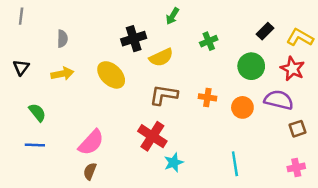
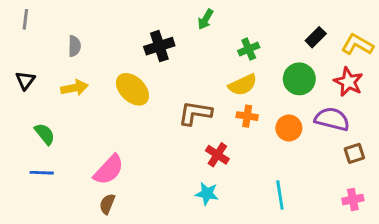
yellow semicircle: (161, 57) -> (243, 85), moved
red cross: (152, 136) -> (217, 155), moved, size x0.7
cyan star: (174, 162) -> (207, 194), turned 30

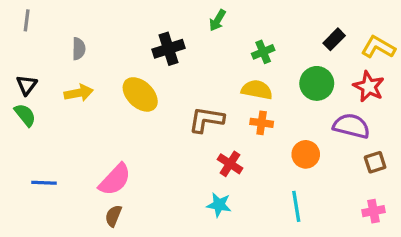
yellow semicircle: (243, 85) -> (257, 90), turned -144
orange circle: (289, 128) -> (306, 154), moved
green semicircle: (45, 134) -> (25, 115), moved

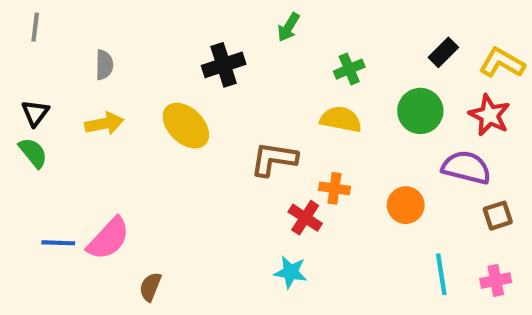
orange cross: (262, 123) -> (335, 188), moved
pink semicircle: (115, 180) -> (108, 239), moved
cyan line: (296, 206) -> (441, 274), moved

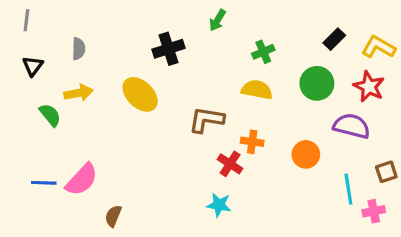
black triangle: (35, 113) -> (33, 66), moved
green semicircle: (33, 153) -> (50, 115), moved
brown square: (498, 216) -> (386, 172), moved
cyan line: (441, 274) -> (348, 189), moved

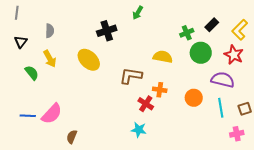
yellow L-shape: (378, 47) -> (240, 30), turned -75
green cross: (263, 52) -> (187, 33), moved
yellow arrow: (79, 93) -> (50, 59), turned 72
cyan line: (348, 189) -> (221, 108), moved

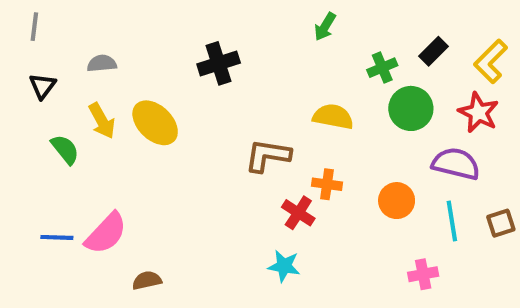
green arrow: (138, 13) -> (325, 27), moved
gray semicircle: (50, 31) -> (102, 63), turned -96
yellow ellipse: (89, 60) -> (155, 123), moved
pink cross: (237, 134) -> (423, 274), moved
brown semicircle: (72, 137) -> (147, 280), turned 56

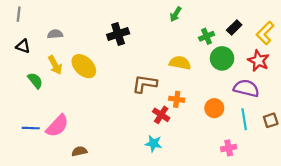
black triangle: (43, 86) -> (23, 46), turned -48

